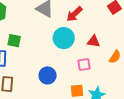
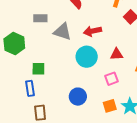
red arrow: (74, 14) -> (93, 31), turned 42

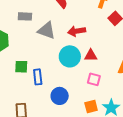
red triangle: (117, 54) -> (91, 55), moved
pink square: (112, 79) -> (94, 79), turned 32
blue rectangle: (30, 88) -> (38, 77), moved

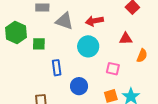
red triangle: (91, 55) -> (126, 39), moved
green square: (21, 67) -> (39, 44), moved

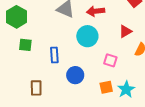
red triangle: (126, 39) -> (125, 31), turned -32
green square: (39, 44) -> (25, 45), moved

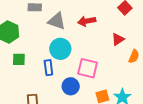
cyan circle: (87, 36) -> (60, 49), moved
pink square: (110, 60) -> (88, 68), moved, size x1.5

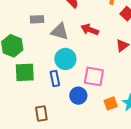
red arrow: (87, 21) -> (90, 30), turned 36
green square: (19, 59) -> (25, 72), size x1.5

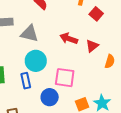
red arrow: (90, 30) -> (69, 38), moved

